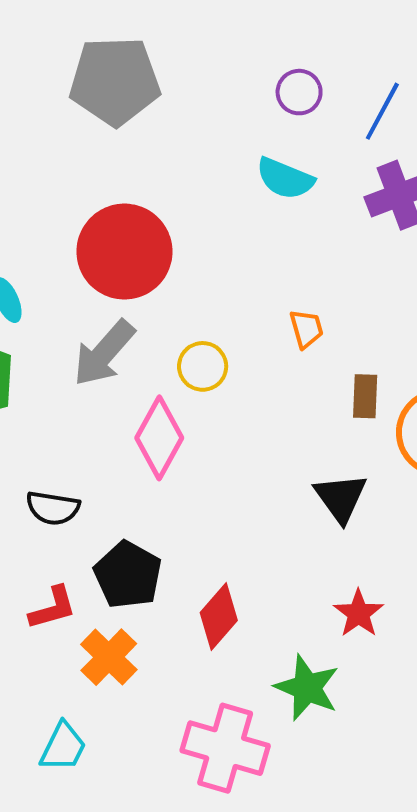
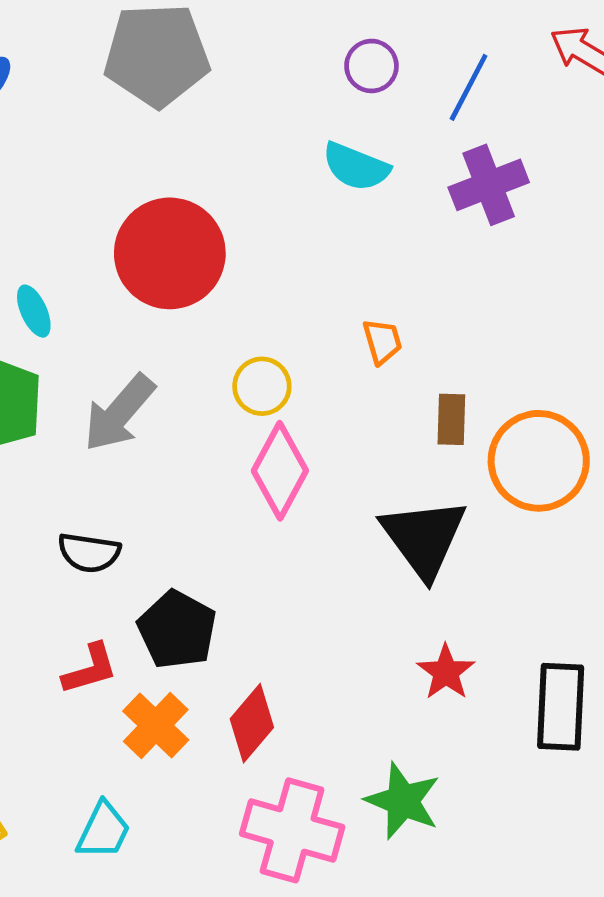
gray arrow: (104, 353) -> (119, 413), moved
pink diamond: (159, 438) -> (280, 471), moved
black triangle: (341, 498) -> (424, 538), size x1.4
red diamond: (219, 617) -> (252, 723), moved
green star: (307, 688) -> (403, 801), moved

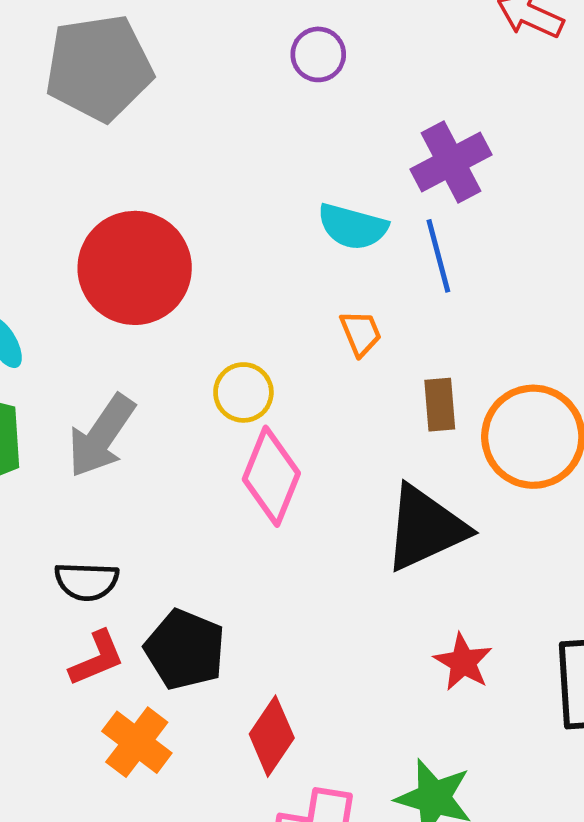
blue line: (469, 87) -> (438, 256), moved, turned -36
cyan semicircle: (356, 167) -> (353, 227), moved
black triangle: (424, 538) -> (425, 528), turned 48
red L-shape: (90, 669) -> (97, 658), moved
orange cross: (156, 726) -> (137, 742), moved

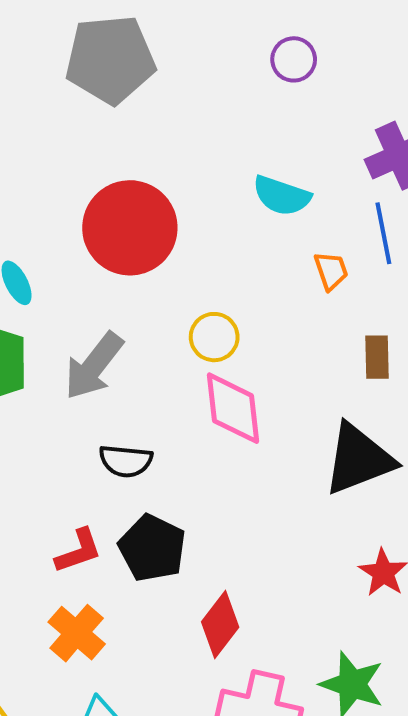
cyan semicircle: (353, 227) -> (282, 196), moved
orange trapezoid: (361, 333) -> (331, 271), moved
pink diamond: (271, 476) -> (233, 408), turned -32
black semicircle: (87, 581) -> (126, 461), moved
orange cross: (137, 742) -> (77, 633), moved

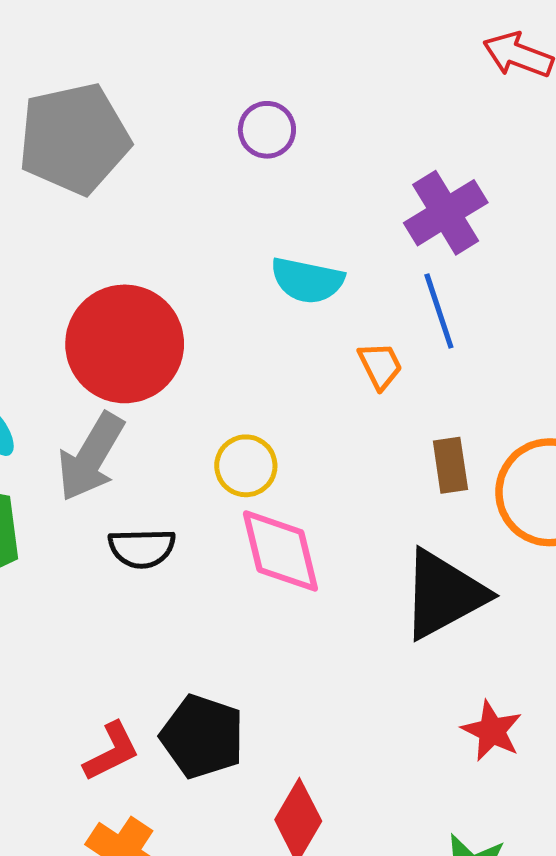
purple circle: (294, 59) -> (267, 130), moved
gray arrow: (94, 366) -> (91, 457), moved
black semicircle: (126, 461) -> (142, 548), moved

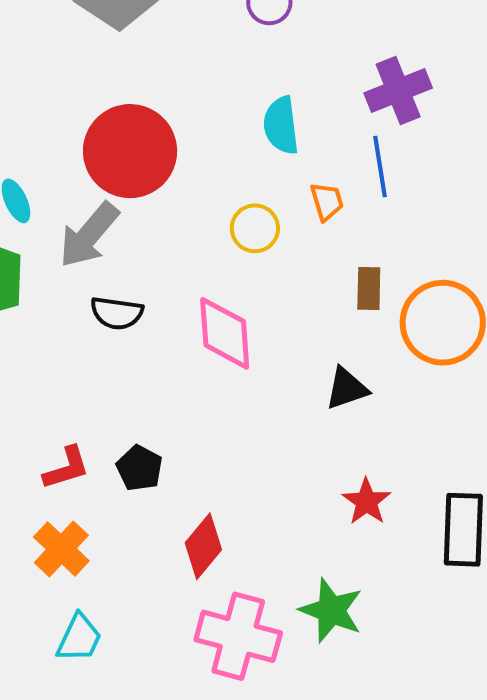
cyan semicircle: (307, 280) -> (281, 125), turned 62
yellow circle: (246, 466) -> (255, 228), moved
black triangle: (444, 594) -> (347, 388), size x0.6
black pentagon: (202, 736) -> (139, 468), size x0.7

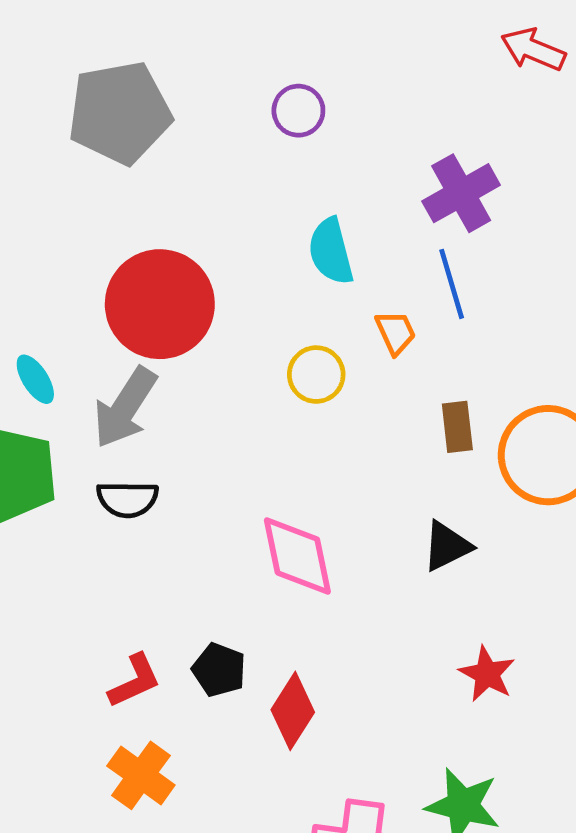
black semicircle: (117, 313) -> (127, 499), moved
pink diamond: (225, 333) -> (297, 556), moved
red diamond: (203, 546) -> (293, 711), moved

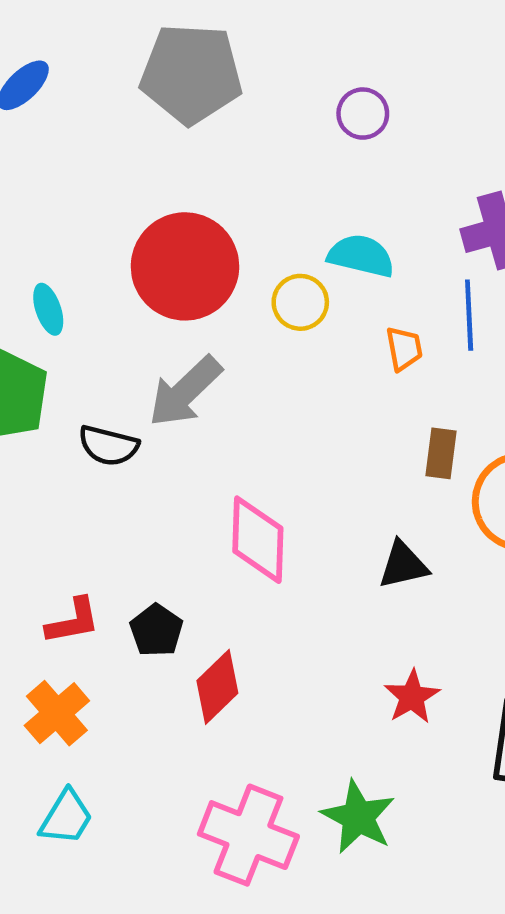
cyan semicircle: (331, 251) -> (361, 256), turned 104
yellow circle: (316, 375) -> (300, 302), moved
gray arrow: (125, 408) -> (185, 392), moved

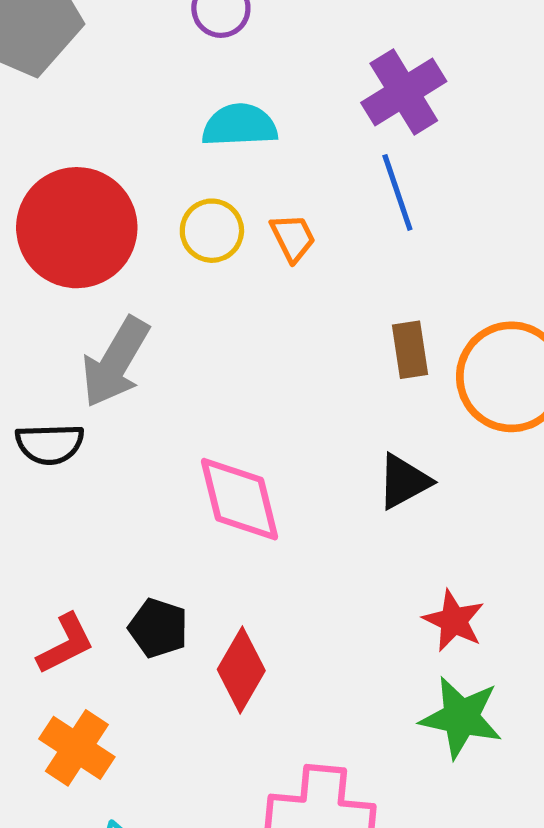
cyan semicircle: (361, 256) -> (240, 125), moved
orange trapezoid: (404, 349) -> (293, 238), moved
green star: (358, 817) -> (461, 717), moved

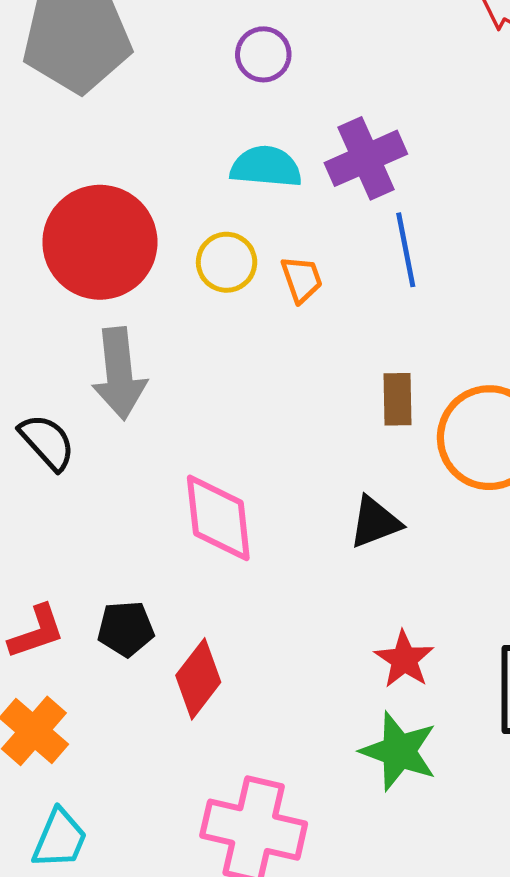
purple cross: (404, 92) -> (366, 158), moved
gray arrow: (115, 362) -> (119, 374), turned -44
black semicircle: (50, 444) -> (47, 442), turned -138
black pentagon: (158, 628) -> (126, 629), turned -30

